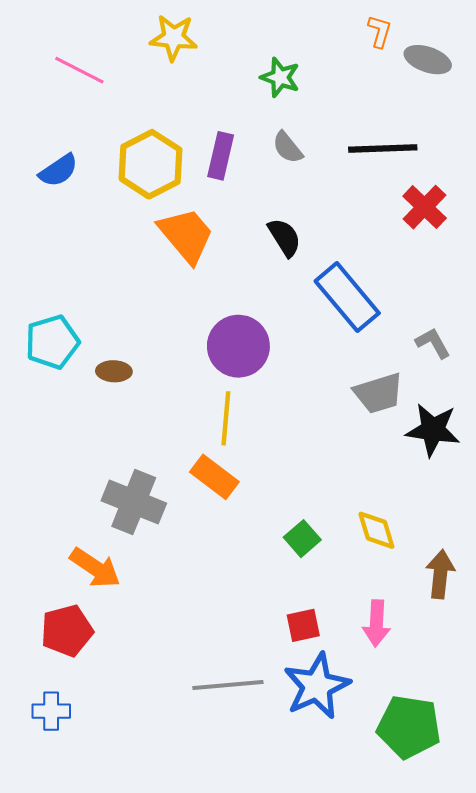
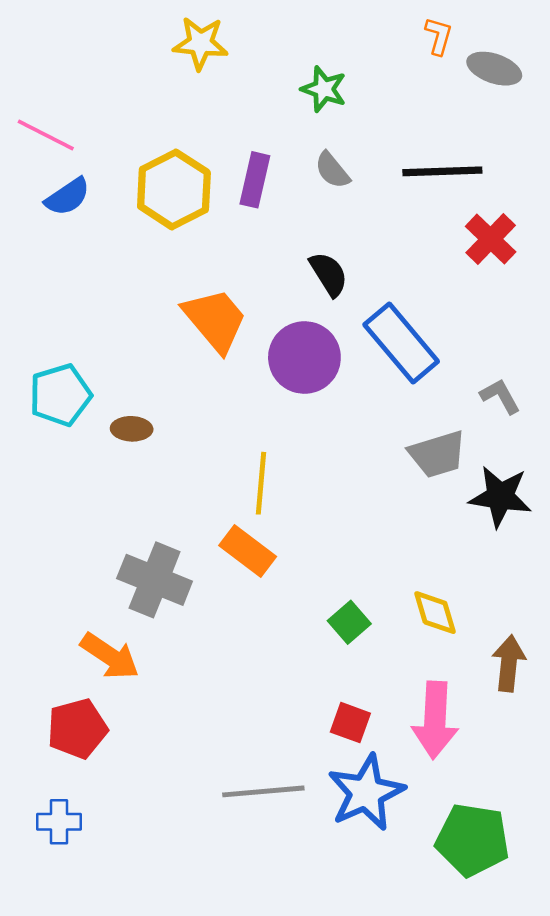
pink line: (79, 70) -> (46, 135), moved
orange trapezoid: (186, 235) -> (215, 320), moved
purple circle: (238, 346) -> (304, 358), moved
pink arrow: (376, 623) -> (435, 720), size x1.4
red square: (303, 625) -> (350, 723), turned 32

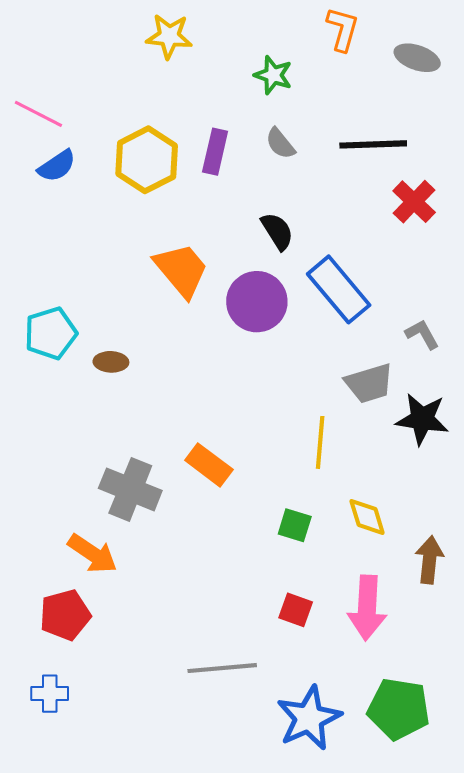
orange L-shape: (439, 36) -> (343, 29), moved, size x1.4
yellow line: (261, 483) -> (320, 442), moved
green square: (349, 622) -> (295, 525), turned -32
blue star: (366, 793) -> (309, 718), moved

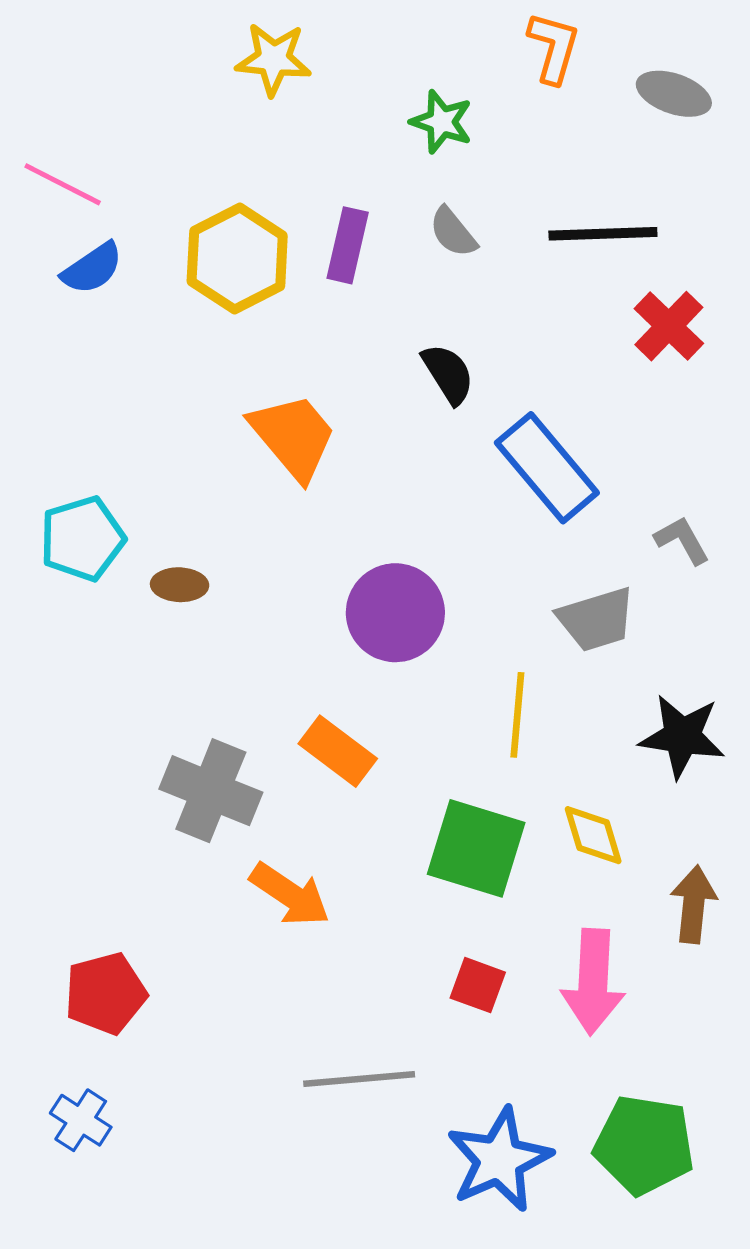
purple circle: (257, 302) -> (395, 613), moved
black star: (422, 419) -> (682, 736), moved
green square: (295, 525) -> (476, 848), size x1.8
orange arrow: (93, 554) -> (290, 894), moved
blue cross: (50, 694) -> (81, 1120), turned 33

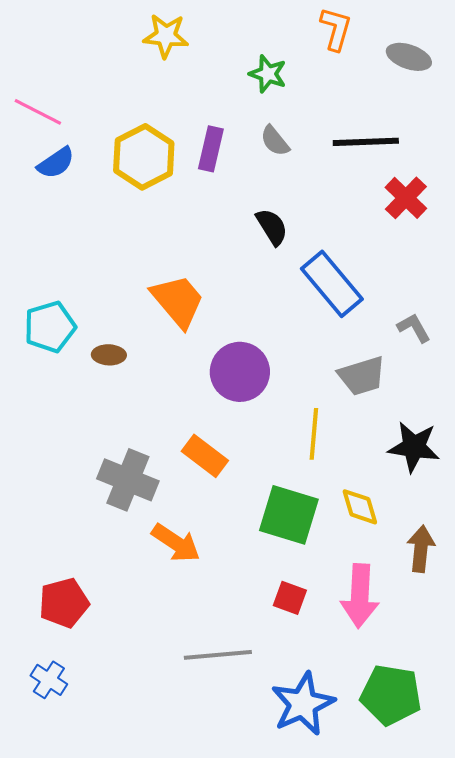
orange trapezoid: (293, 436) -> (178, 301), moved

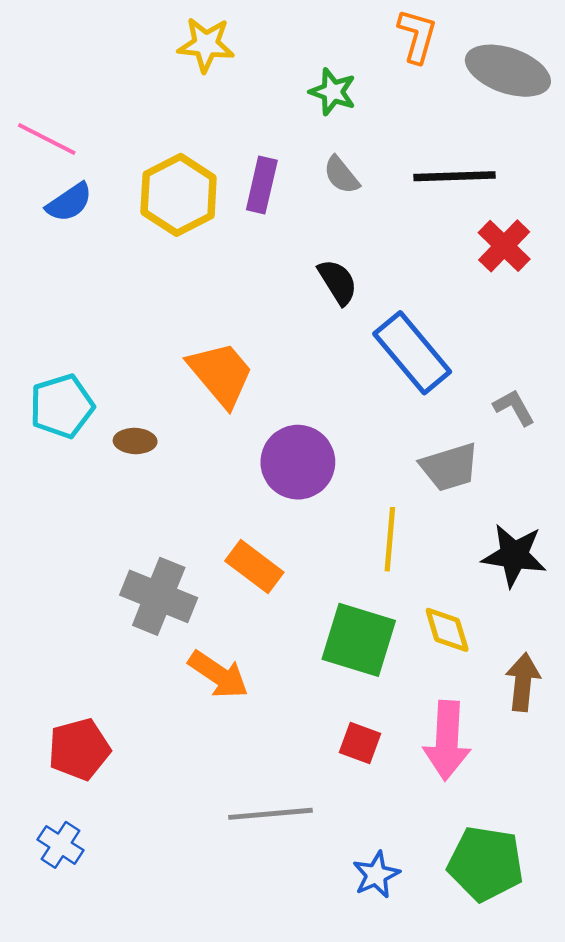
gray ellipse: (409, 57) -> (508, 71), size x1.5
blue star: (303, 704) -> (376, 875), size x0.6

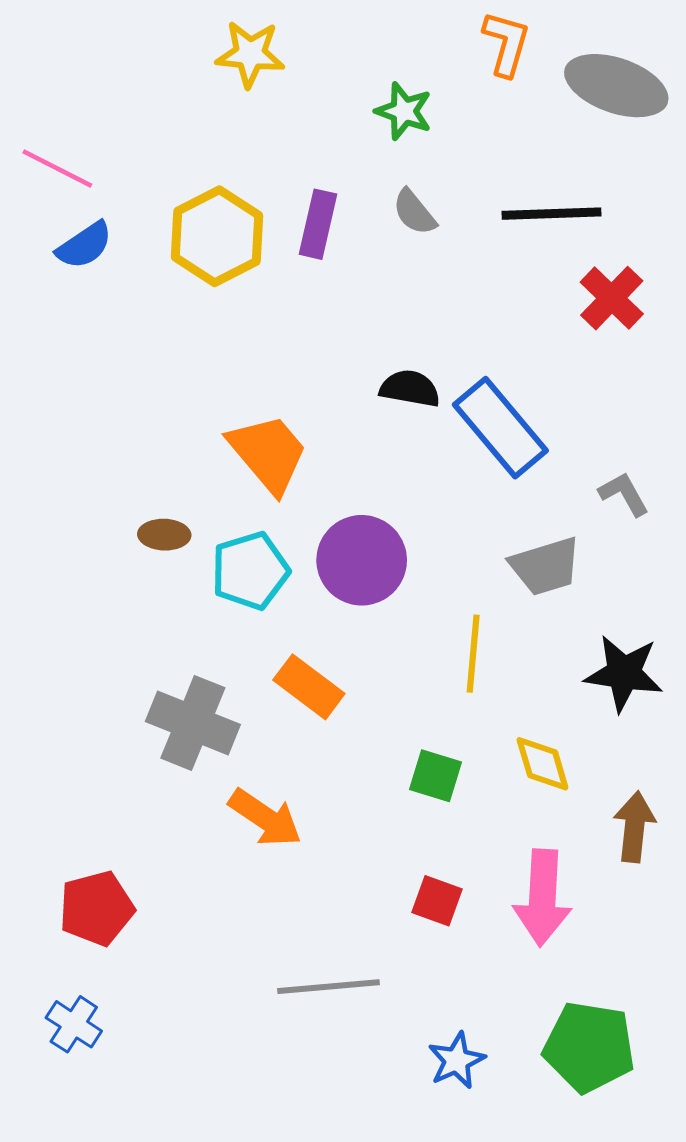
black semicircle: (338, 282) -> (410, 388), moved, turned -48
cyan pentagon: (62, 406) -> (250, 571), moved
green square: (359, 640) -> (435, 776), size x0.6

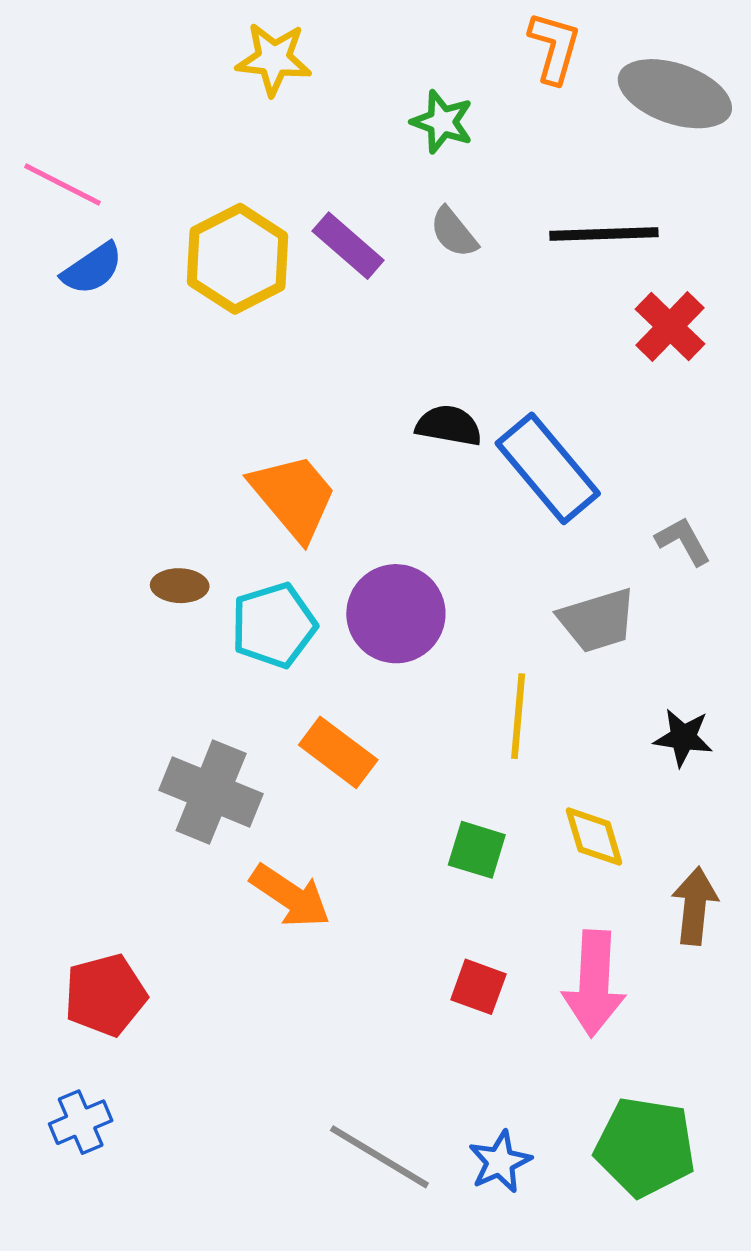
purple rectangle: (318, 224) -> (348, 246), turned -62
black star: (624, 673) -> (683, 738), size x0.7
gray line: (328, 987) -> (379, 1157), moved, turned 36
blue cross: (74, 1024) -> (81, 1122), turned 34

